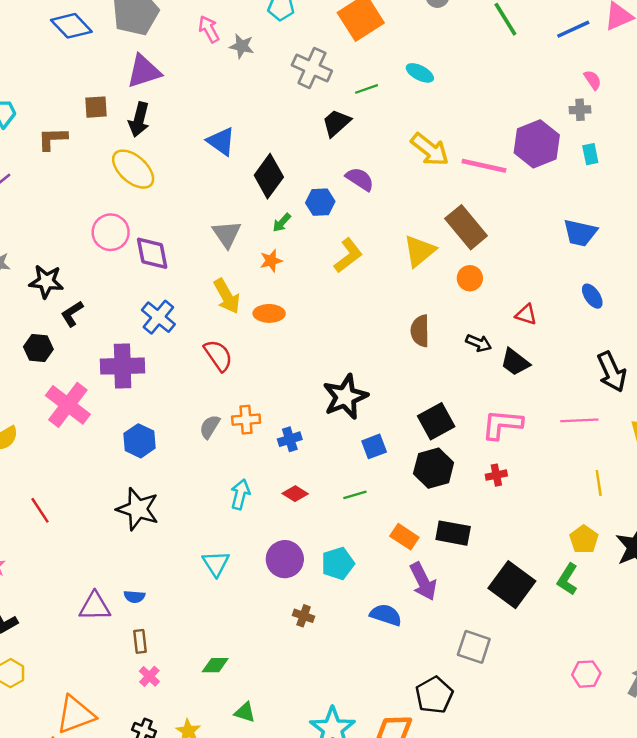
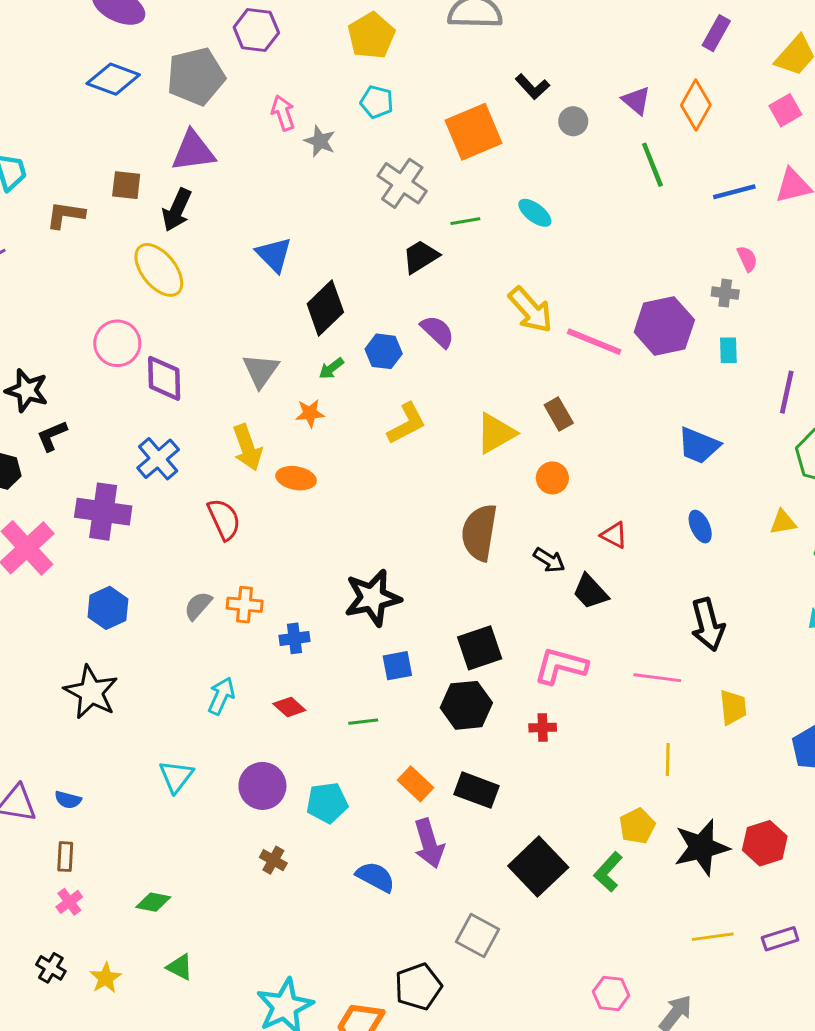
blue diamond: (71, 26) -> (113, 79), turned -36
brown rectangle: (466, 227) -> (559, 414), size x0.6
brown semicircle: (420, 331) -> (479, 532), size x1.4

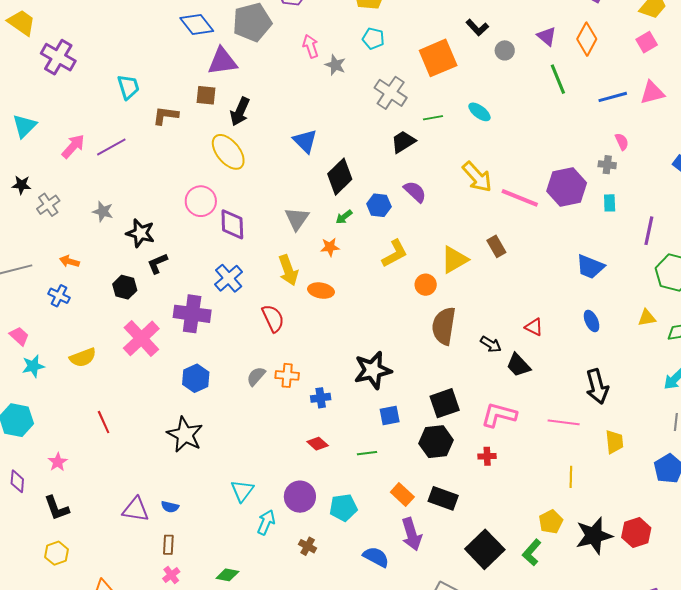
blue diamond: (113, 79) -> (197, 24), turned 32
purple triangle: (193, 151) -> (222, 61), moved
orange circle: (552, 478) -> (426, 285), moved
cyan arrow: (221, 696) -> (266, 522), moved

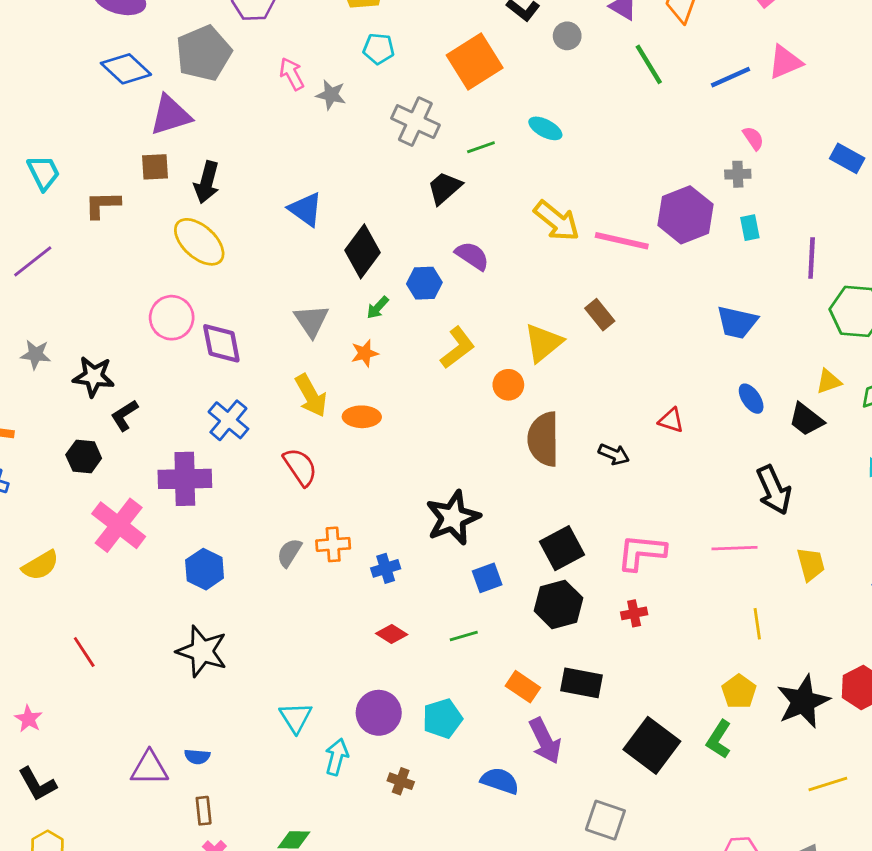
black trapezoid: (518, 365) -> (806, 419), moved

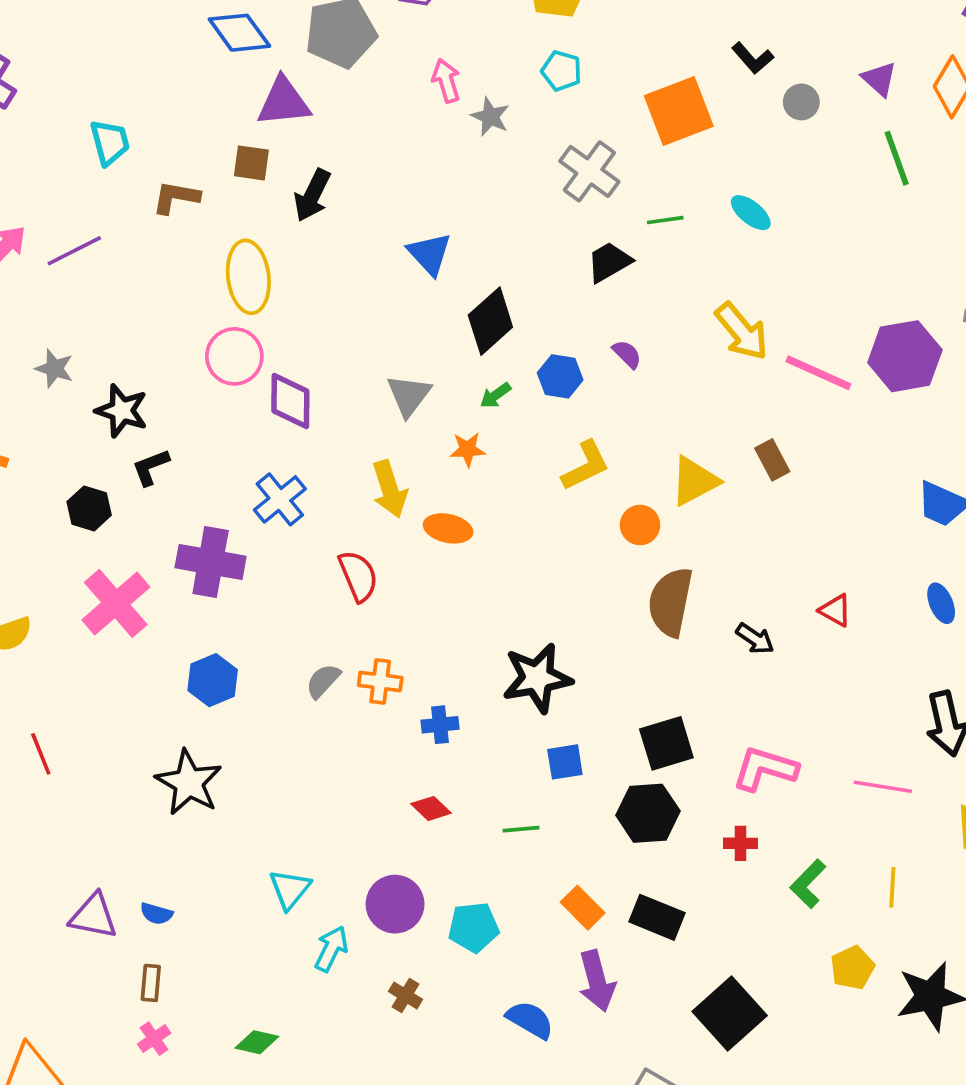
yellow ellipse: (199, 242) -> (248, 277), moved, turned 30
purple semicircle: (472, 256) -> (627, 354), size x0.7
green L-shape: (719, 739) -> (808, 884), moved

